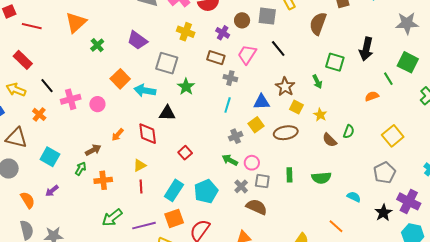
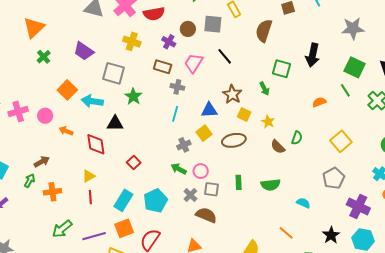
orange triangle: (76, 22) -> (34, 28), moved
green line: (388, 79) -> (345, 90), moved
orange arrow: (118, 135) -> (66, 131), moved, turned 72
black star: (383, 213) -> (331, 235), moved

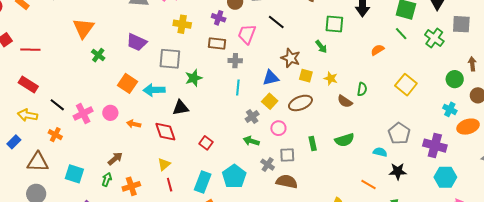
green star: (133, 96) -> (194, 78), turned 30
pink circle: (201, 171) -> (278, 128), moved
gray pentagon: (334, 178) -> (399, 133), moved
black star: (331, 235) -> (398, 171), moved, turned -30

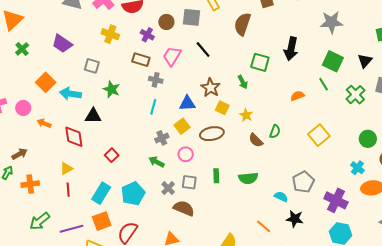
gray square: (170, 59) -> (92, 66), size x0.7
green star: (194, 78) -> (112, 89), turned 30

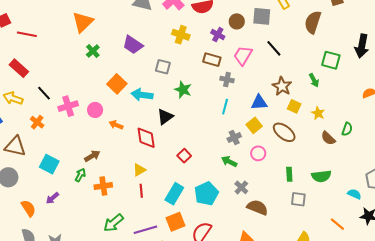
black triangle: (93, 116) -> (165, 117), turned -36
brown ellipse: (212, 134) -> (284, 132), turned 50
gray square: (189, 182) -> (298, 199), moved

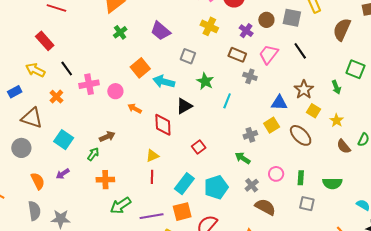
cyan line: (225, 107) -> (227, 101), moved
pink circle: (258, 153) -> (276, 174), moved
orange cross: (103, 186) -> (105, 180), moved

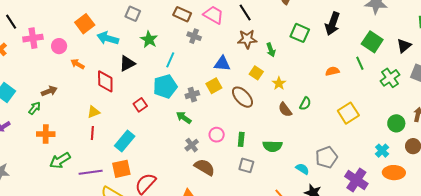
pink trapezoid: (269, 54) -> (213, 15), turned 80
green arrow: (336, 87) -> (271, 50), moved
brown star: (304, 90) -> (247, 39), moved, turned 30
cyan pentagon: (216, 187) -> (165, 86), moved

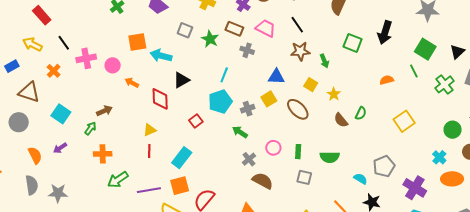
orange square: (85, 24) -> (137, 42), turned 30
green star: (149, 39) -> (210, 39), moved

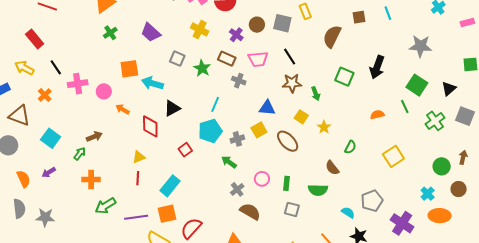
pink trapezoid: (266, 28) -> (258, 59), turned 145
brown semicircle: (341, 120) -> (332, 168), moved

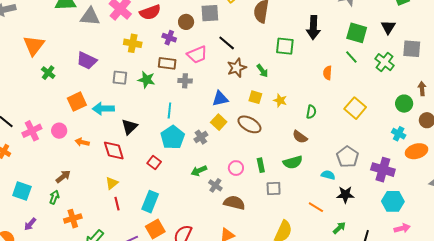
orange semicircle: (377, 115) -> (327, 73), turned -56
green arrow: (229, 162) -> (199, 171), moved, turned -42

